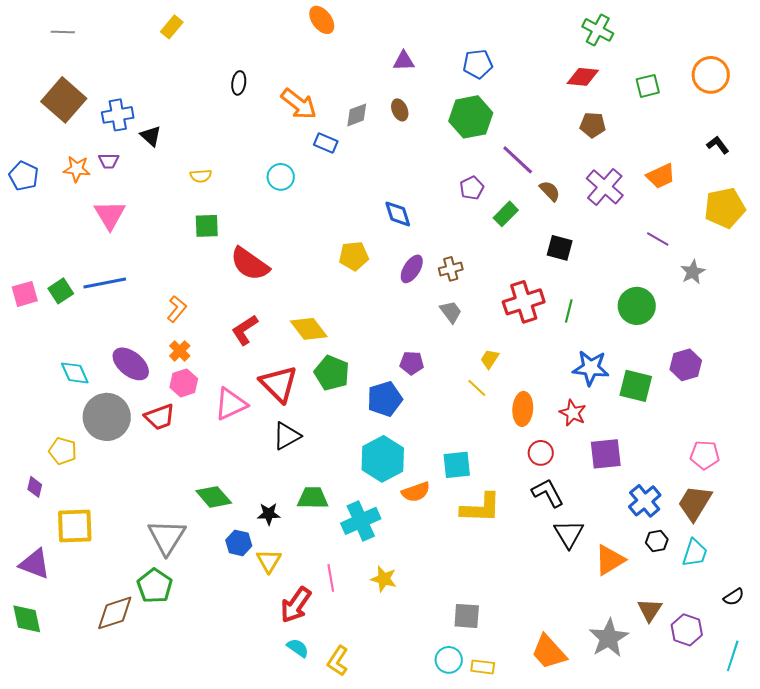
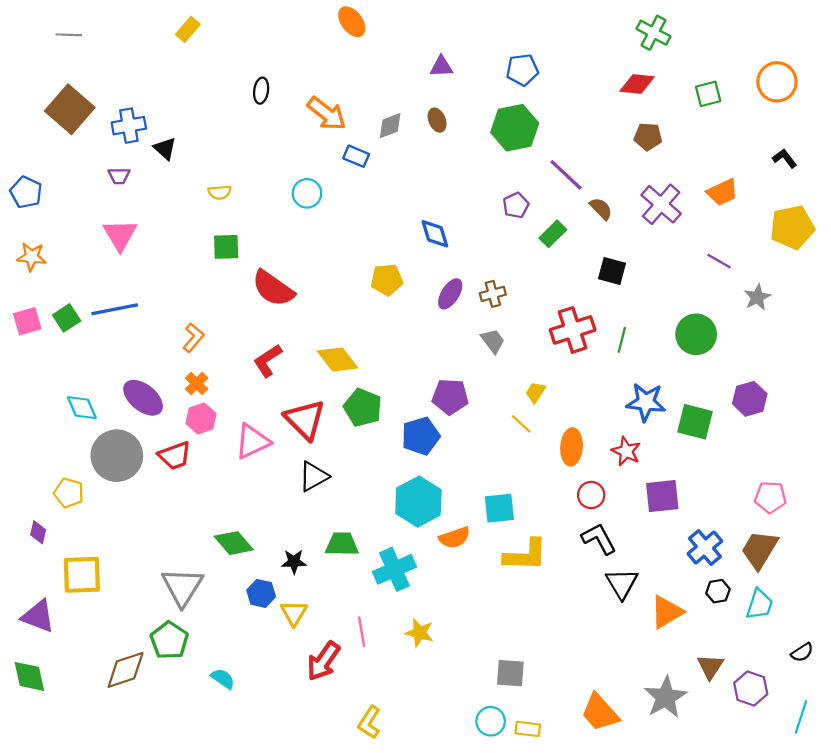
orange star: (77, 169) -> (32, 257), moved
purple pentagon: (412, 363) -> (450, 397), size x1.4
cyan semicircle: (298, 648) -> (223, 679), moved

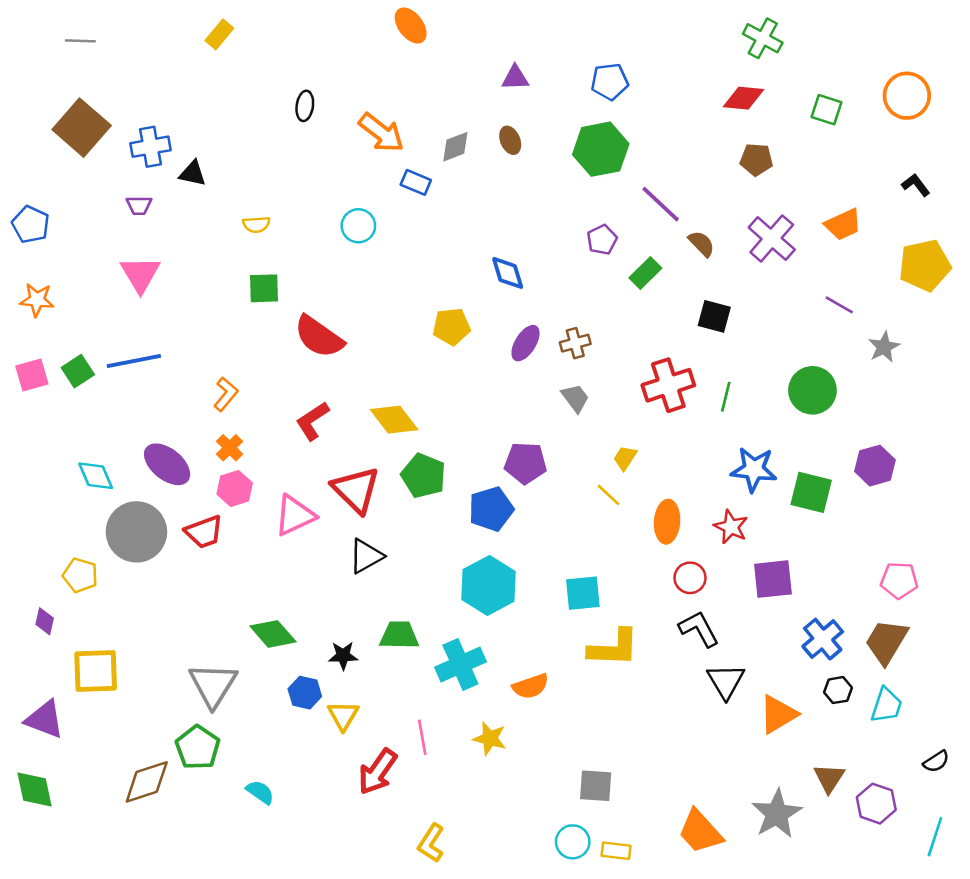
green square: (708, 94) -> (827, 110), turned 32
black triangle: (165, 149) -> (193, 173), turned -30
orange semicircle: (455, 538) -> (531, 686), moved

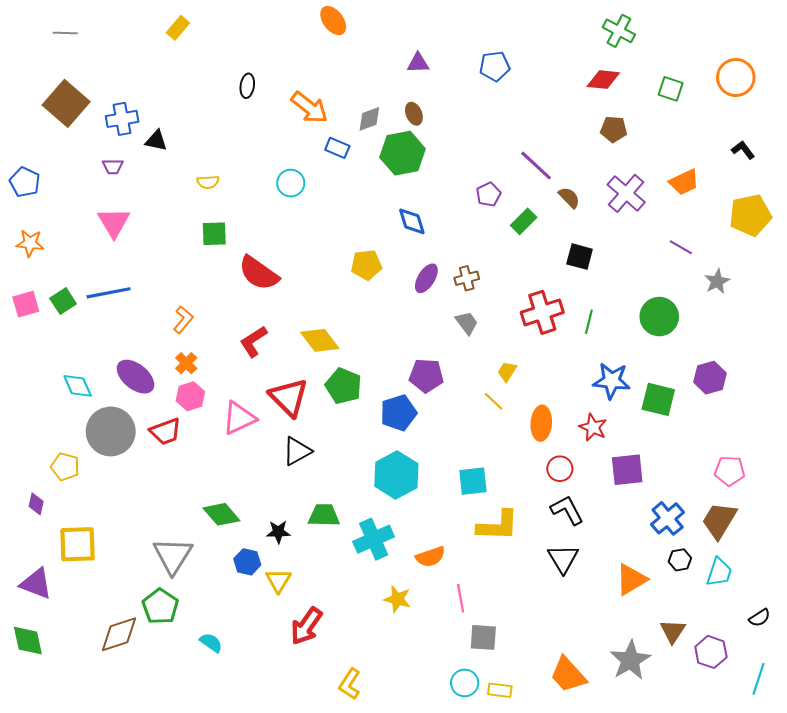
green hexagon: (601, 149) -> (403, 153), moved
black triangle: (726, 681) -> (563, 559), moved
pink line: (422, 737) -> (461, 598), moved

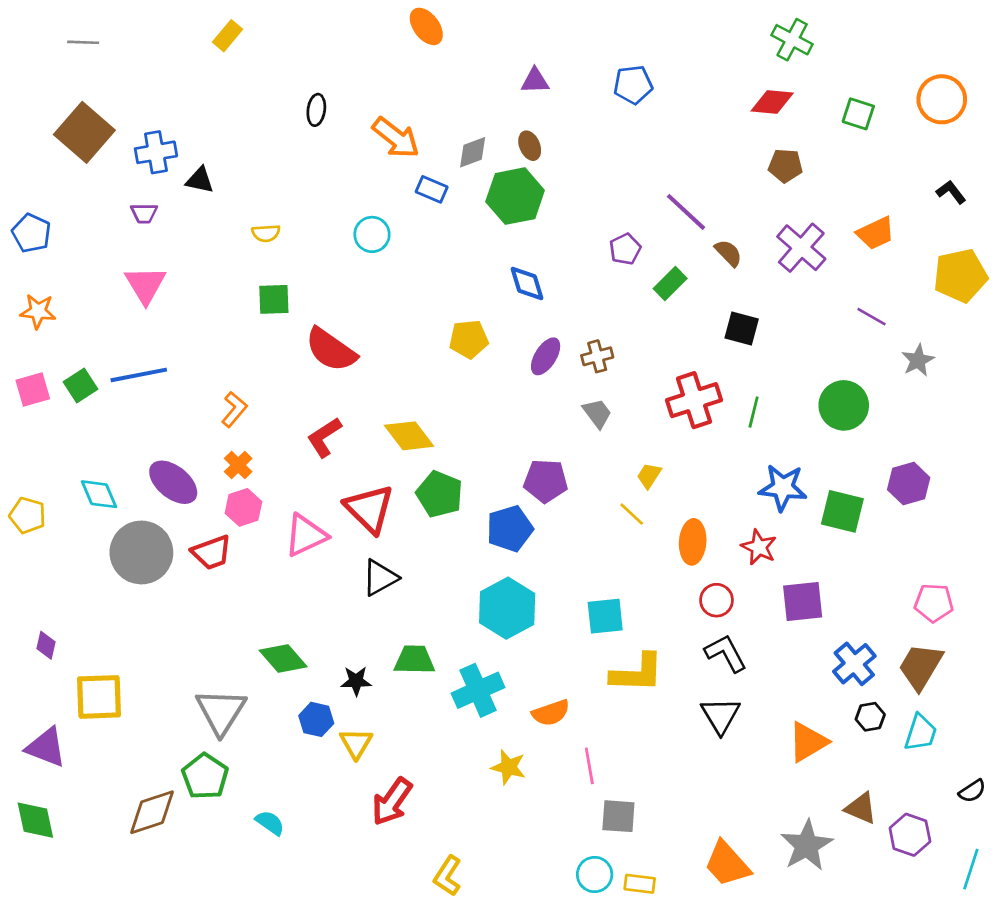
yellow pentagon: (65, 467) -> (27, 515), moved
brown triangle: (673, 631) -> (861, 808), turned -40

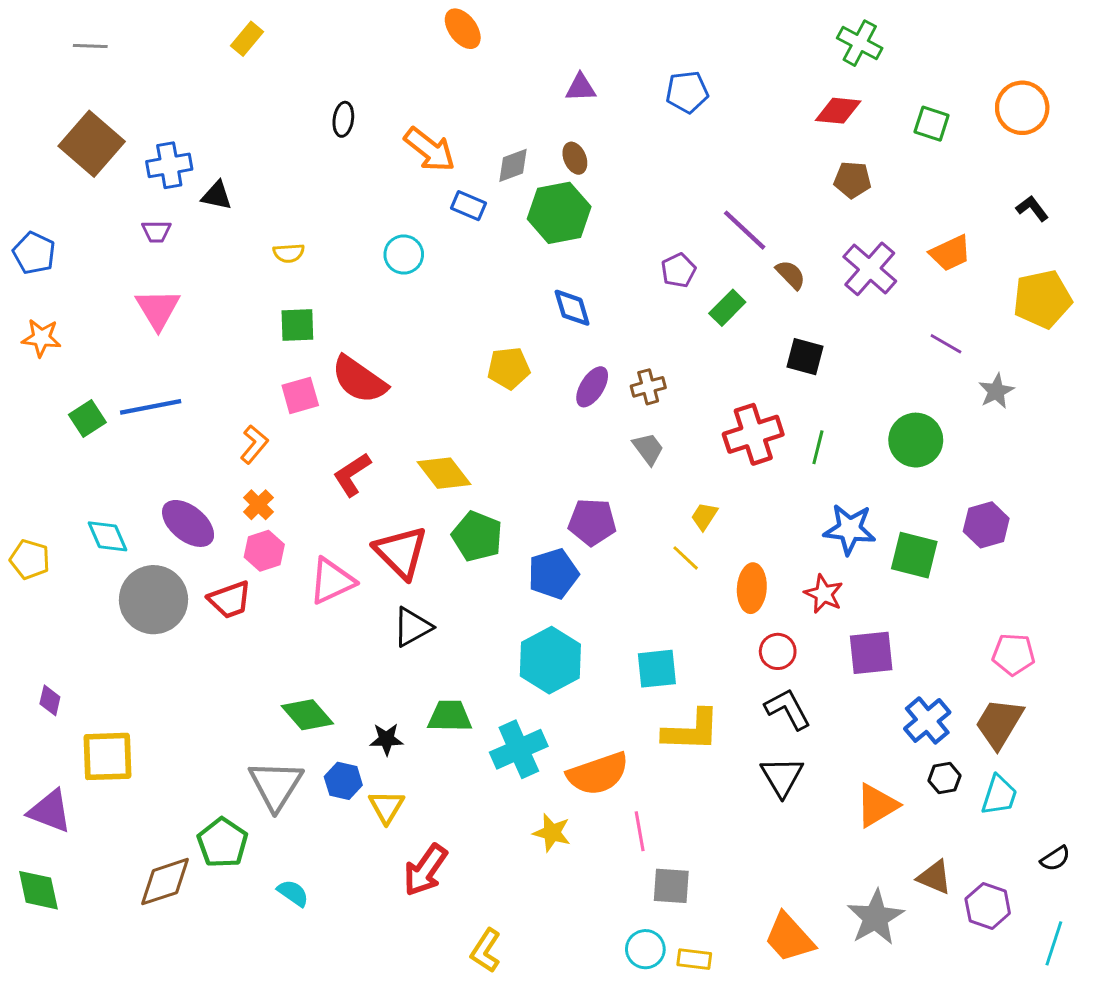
pink square: (33, 389) -> (300, 395), moved
gray triangle: (221, 711) -> (276, 785), moved
orange semicircle: (551, 713) -> (598, 774), size x1.5

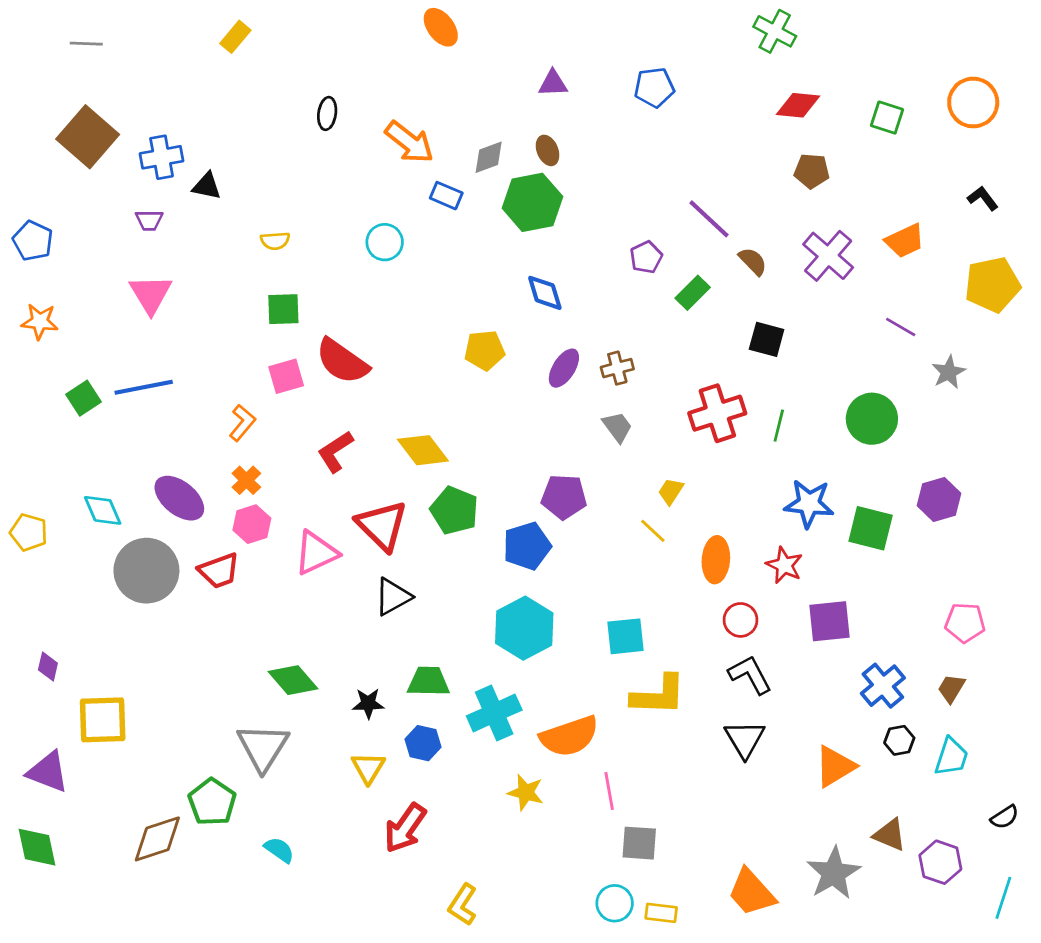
green cross: (860, 43) -> (775, 31), moved
brown trapezoid: (999, 723) -> (951, 688), size x0.6
blue hexagon: (343, 781) -> (423, 743), moved

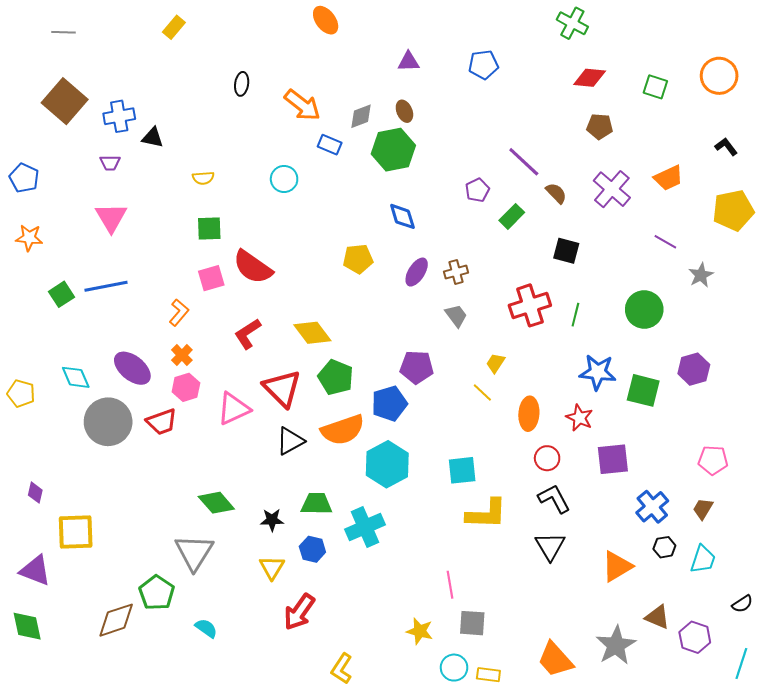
orange semicircle: (569, 736) -> (343, 430), moved
yellow star: (526, 792) -> (420, 631), moved

